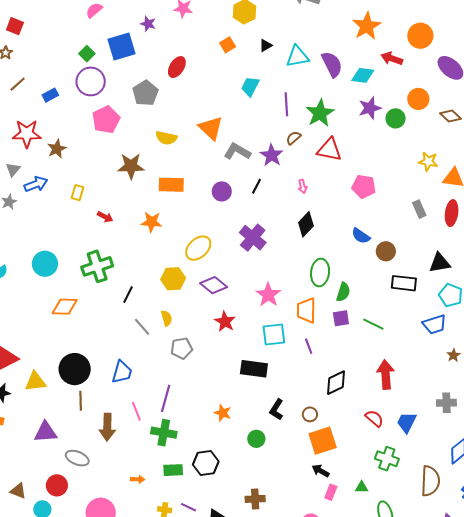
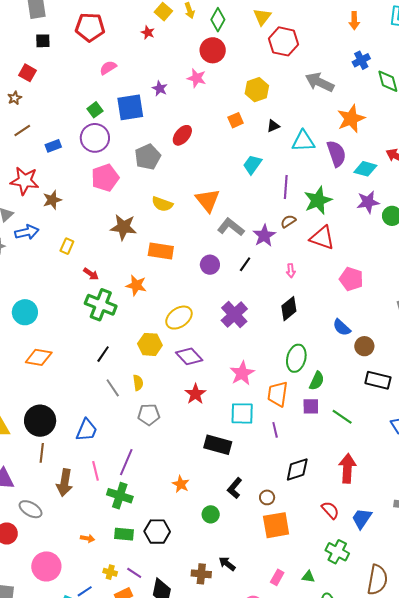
orange star: (367, 26) -> (351, 119), moved
green cross: (97, 266) -> (101, 305), moved, turned 32
black arrow: (320, 471) -> (227, 564), moved

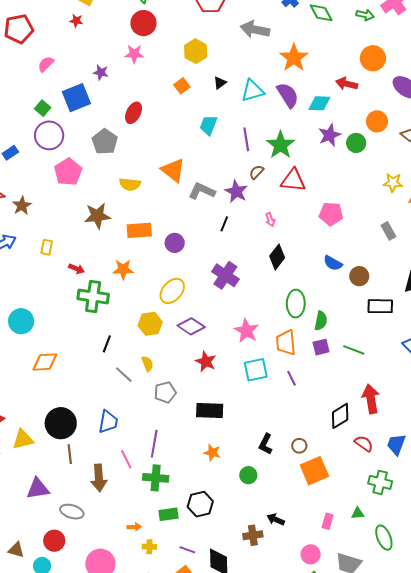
purple circle: (210, 265) -> (175, 243), moved
black rectangle: (218, 445) -> (210, 411), moved
black diamond: (297, 470) -> (340, 416), moved
yellow cross: (110, 572) -> (149, 547), moved

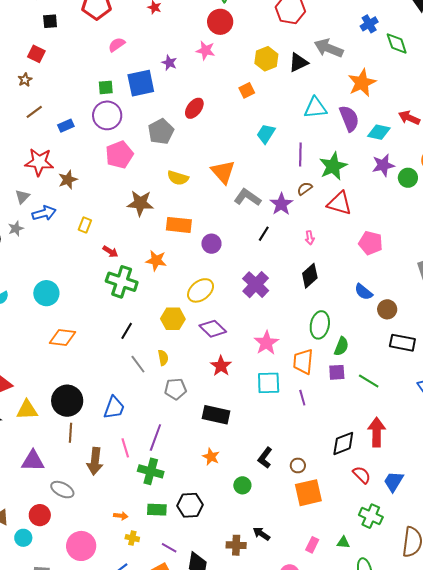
black triangle: (220, 83) -> (298, 62), moved, size x1.5
green square: (43, 108) -> (106, 87), turned 35

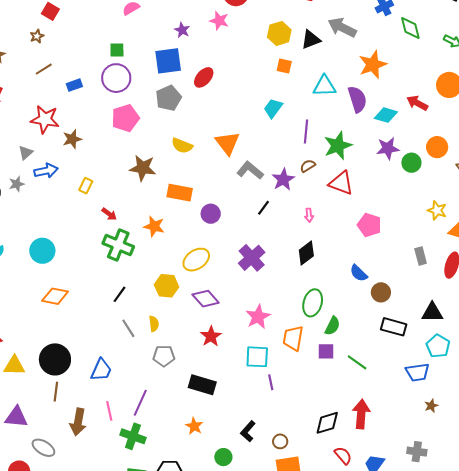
blue square: (141, 83) -> (168, 61), moved
orange square: (247, 90) -> (284, 66), moved, turned 35
purple line: (302, 398) -> (271, 382), moved

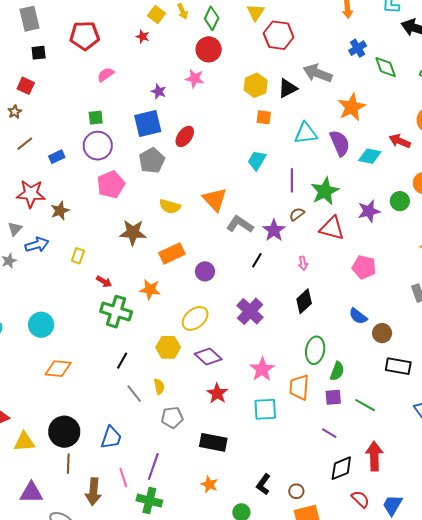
purple star: (388, 148) -> (369, 211), moved
orange rectangle: (180, 193) -> (172, 253), turned -30
purple line: (271, 382) -> (329, 433), moved, turned -42

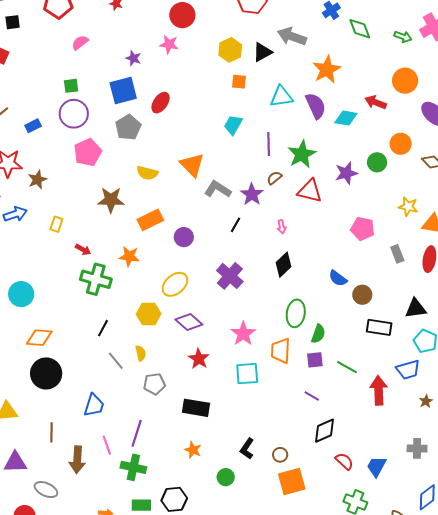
pink pentagon: (364, 267) -> (363, 229), moved
black circle: (64, 432) -> (46, 373), moved
red arrow: (374, 456) -> (379, 390), moved

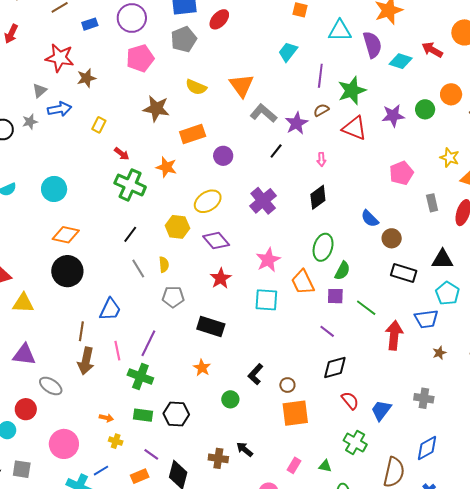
pink pentagon: (363, 229) -> (401, 173), turned 30
orange trapezoid: (281, 351) -> (303, 282), turned -36
brown line: (52, 432) -> (81, 331), moved

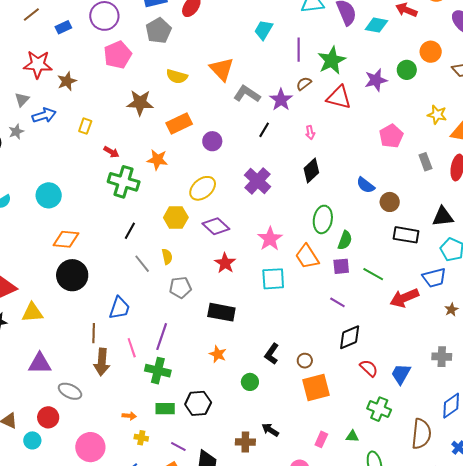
red arrow: (394, 335) -> (404, 298), turned -112

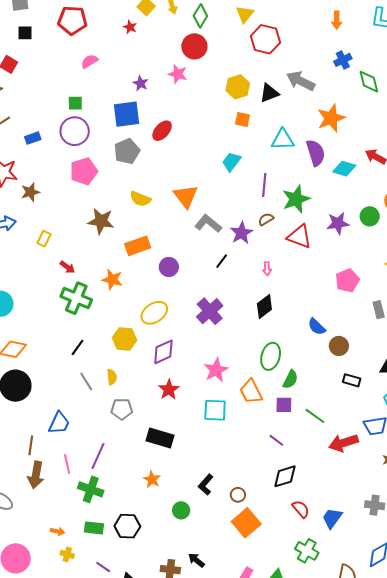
purple diamond: (216, 226) -> (163, 352), turned -72
black rectangle: (406, 235) -> (352, 380), size x0.7
orange square: (316, 388) -> (246, 523), turned -32

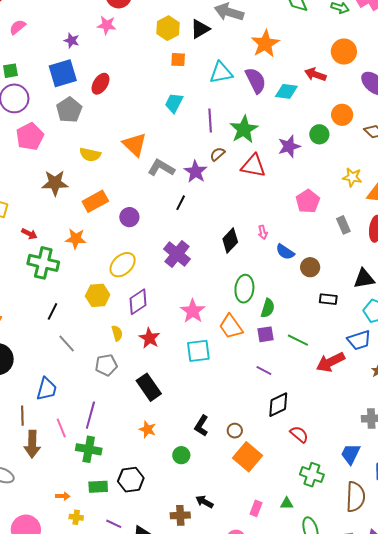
pink arrow: (267, 269) -> (263, 232), moved
yellow semicircle: (112, 377) -> (117, 333), moved
black rectangle: (160, 438) -> (149, 387), turned 48
blue trapezoid: (332, 518) -> (351, 454), moved

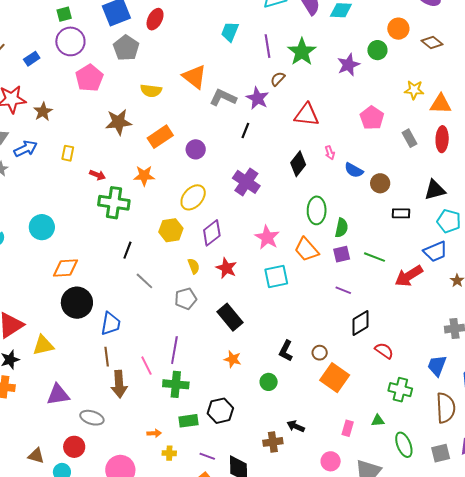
red triangle: (253, 166) -> (307, 115), moved
blue trapezoid: (47, 389) -> (111, 324), moved

